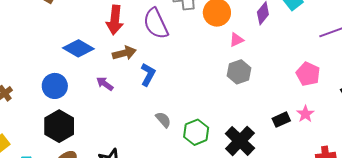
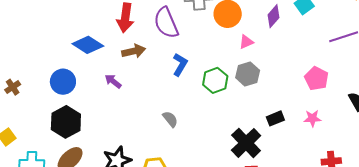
blue L-shape: (148, 74) -> (180, 65), moved
pink star: (305, 114) -> (312, 118), turned 30
black rectangle: (281, 120) -> (275, 118), moved
green hexagon: (196, 132) -> (215, 80), moved

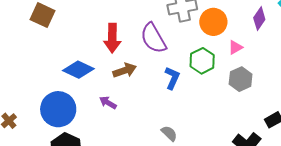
green hexagon: (215, 80) -> (202, 61), moved
blue circle: (63, 82) -> (58, 109), size x1.4

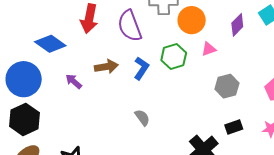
brown arrow: (125, 70) -> (106, 67), moved
gray hexagon: (241, 79) -> (227, 86), moved
gray semicircle: (169, 133) -> (142, 118), moved

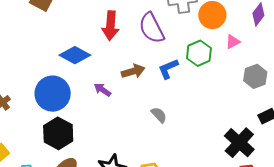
blue L-shape: (141, 68) -> (168, 69), turned -140
gray semicircle: (142, 118) -> (159, 115), moved

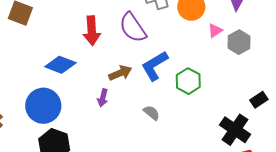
green hexagon: (199, 53) -> (188, 81), moved
blue L-shape: (168, 69) -> (155, 66), size x1.4
gray hexagon: (255, 76) -> (239, 42), moved
purple arrow: (103, 90) -> (103, 98), moved, turned -102

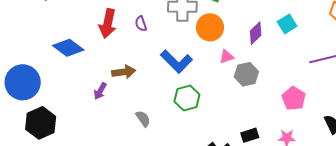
purple semicircle: (133, 28) -> (141, 24), moved, size x0.5
blue L-shape: (155, 66) -> (176, 61), moved, turned -120
blue circle: (43, 106) -> (23, 82), moved

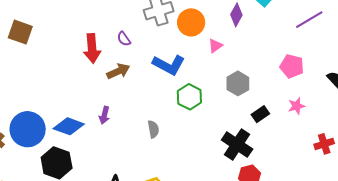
blue diamond: (68, 48) -> (69, 126), moved
brown arrow: (124, 72) -> (118, 71), moved
gray hexagon: (246, 74) -> (238, 83), moved
gray semicircle: (143, 119) -> (153, 129), turned 42

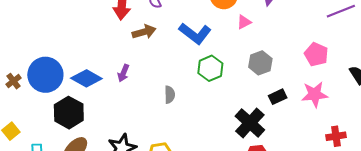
pink star: (296, 106) -> (315, 94), size x1.5

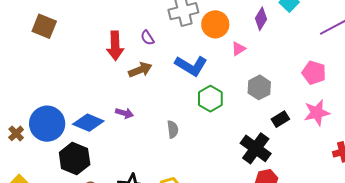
purple arrow: (123, 73) -> (124, 113), turned -90

